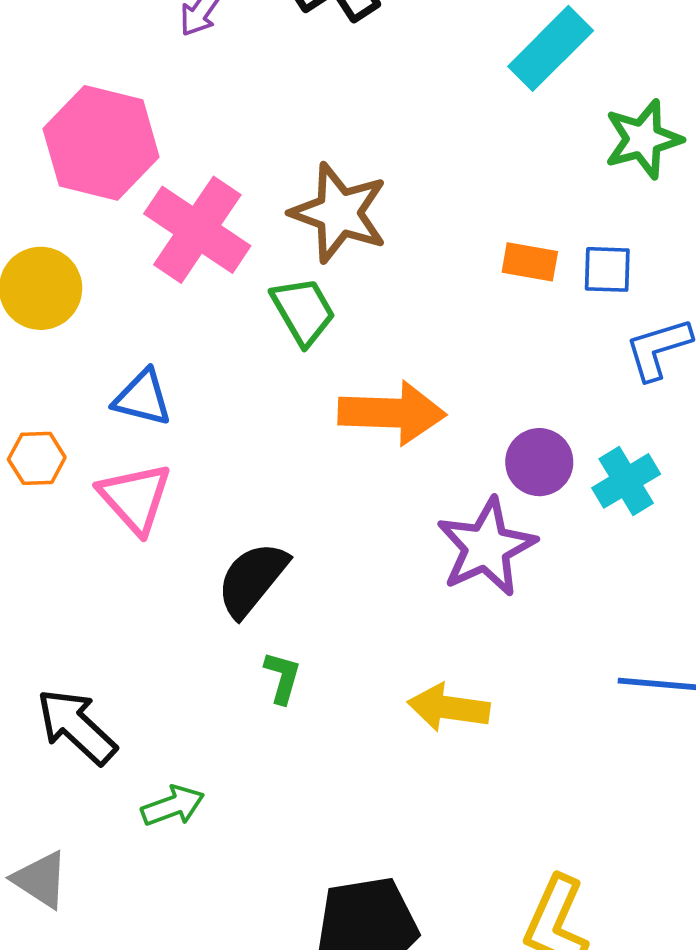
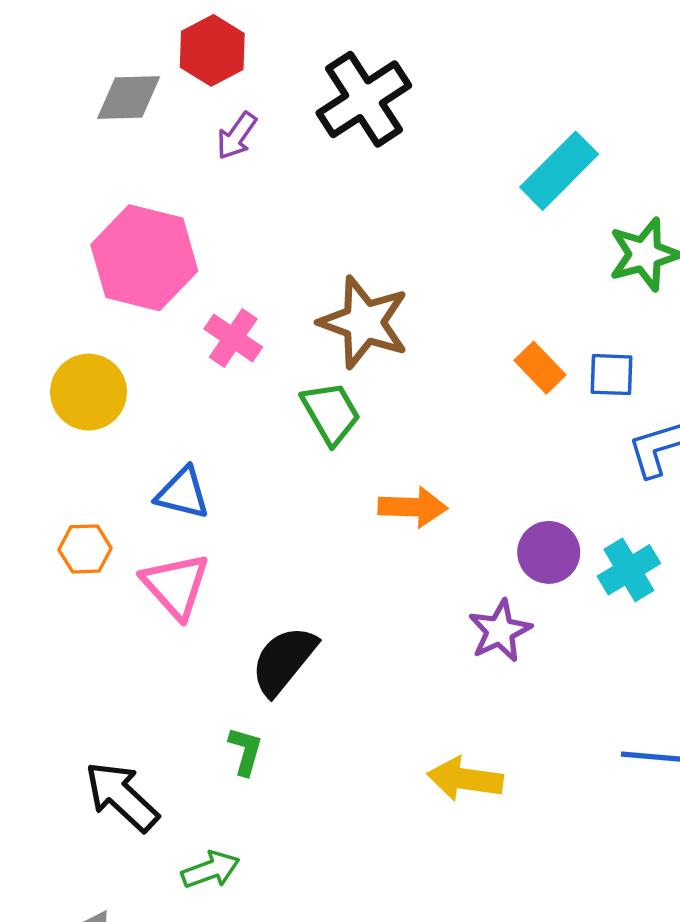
pink cross: (197, 230) -> (233, 338), size x0.6
orange rectangle: (530, 262) -> (540, 368), turned 36
orange arrow: (392, 413) -> (413, 507), size x0.7
purple star: (486, 547) -> (500, 631), size x0.7
green L-shape: (282, 677) -> (245, 751), moved

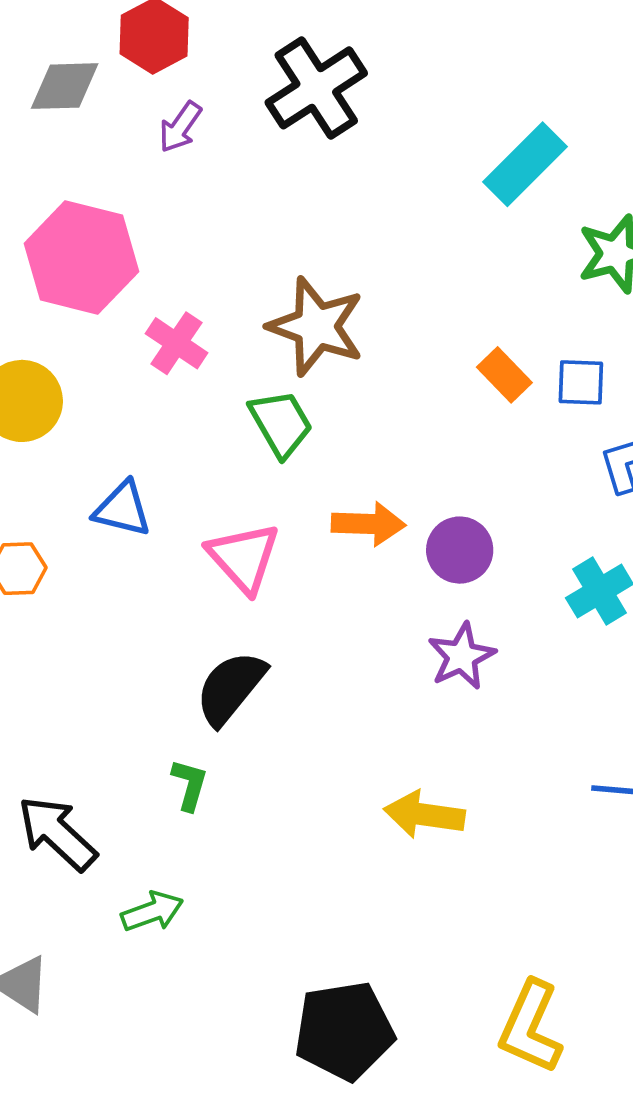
purple circle: (549, 552) -> (460, 550), moved
pink triangle: (176, 586) -> (244, 557), moved

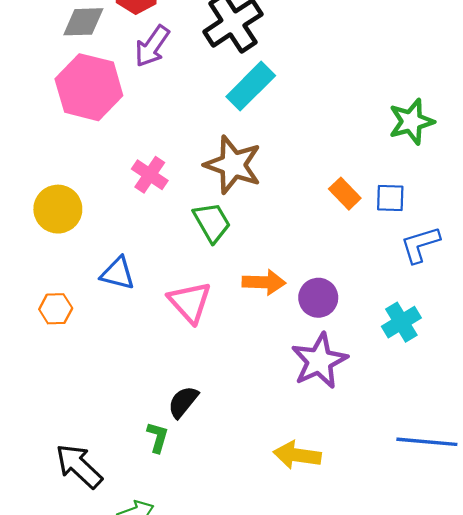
purple arrow: (180, 127) -> (152, 46), size x1.4
cyan rectangle: (525, 164) -> (251, 86), moved
pink hexagon: (81, 257) -> (89, 87), moved
purple star: (462, 656) -> (319, 361), size x1.4
black semicircle: (231, 688) -> (183, 402), moved, size x0.7

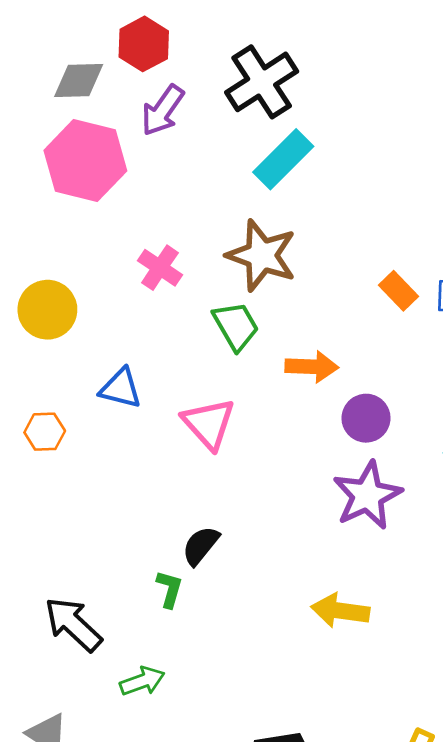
orange arrow: (264, 282) -> (312, 367), moved

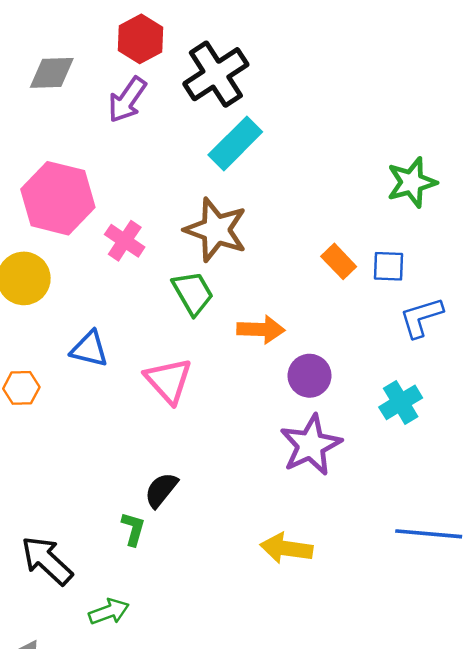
red hexagon: (144, 44) -> (140, 39), moved
pink hexagon: (85, 161) -> (58, 198), moved

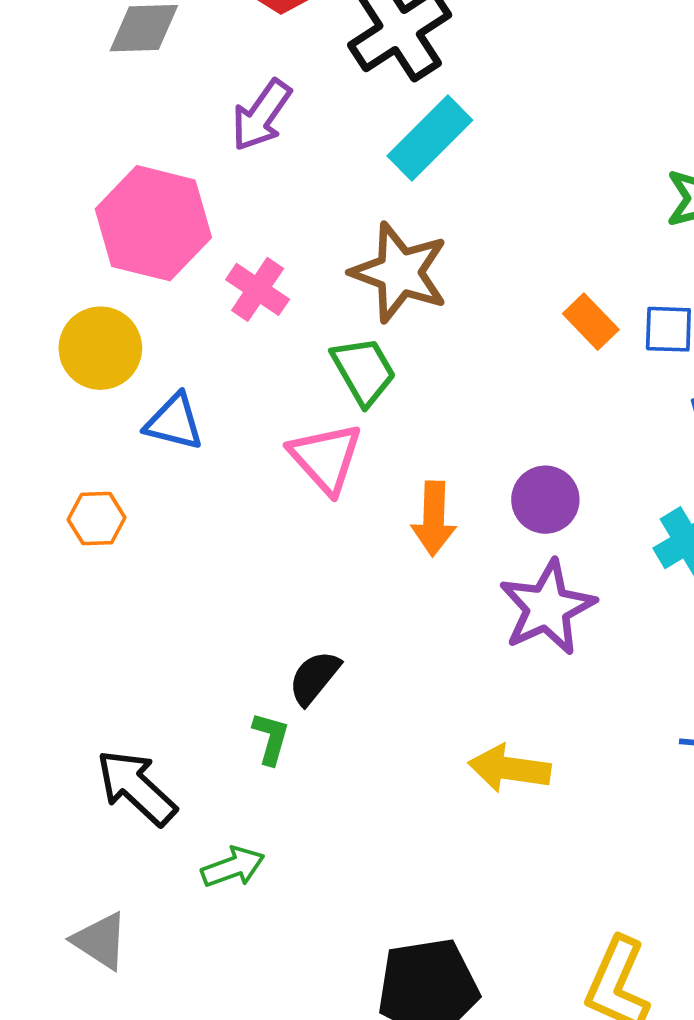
purple arrow: (127, 100) -> (261, 115), moved
orange arrow: (261, 330) -> (434, 519), moved, turned 90
blue triangle: (89, 349) -> (174, 422), moved
pink triangle: (168, 381) -> (326, 458), moved

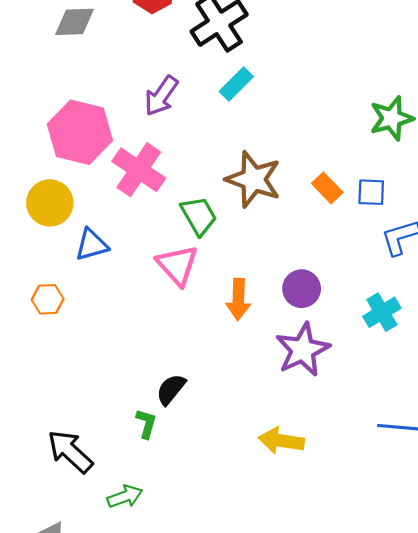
purple arrow: (261, 115) -> (161, 96), moved
cyan rectangle: (430, 138) -> (236, 84), size x0.7
brown star: (400, 272) -> (253, 179), moved
pink cross: (258, 289) -> (139, 170), size x1.5
blue triangle: (174, 422) -> (92, 245), turned -30

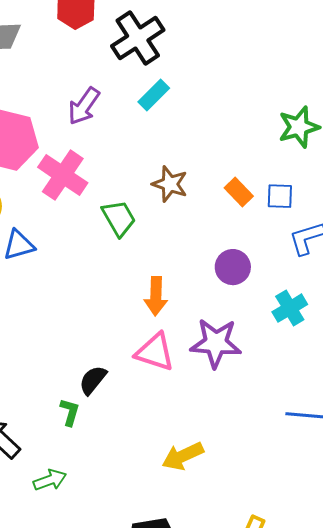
brown star: (253, 179) -> (170, 184), size x0.7
pink triangle: (177, 265) -> (155, 352), moved, turned -30
purple circle: (302, 289) -> (233, 267), moved
purple star: (303, 350) -> (216, 343), turned 30
yellow arrow: (281, 441) -> (183, 456), moved, turned -33

